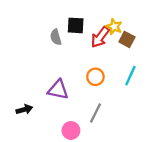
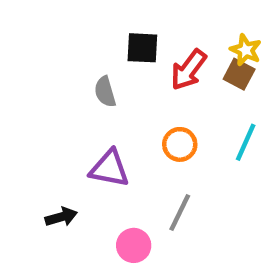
yellow star: (114, 27) -> (246, 50), moved
gray semicircle: (56, 37) -> (105, 92), moved
black arrow: (24, 109) -> (61, 217), moved

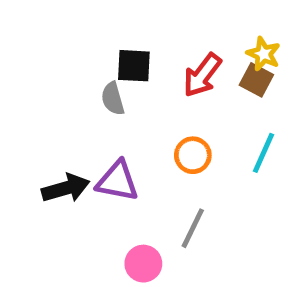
black square: (142, 48) -> (134, 66), moved
black arrow: (61, 217) -> (66, 188), moved, size x1.4

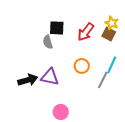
gray line: (193, 228) -> (103, 80), moved

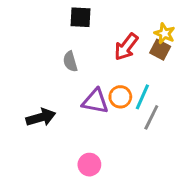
black square: (57, 28) -> (81, 17), moved
cyan line: (112, 65) -> (142, 97), moved
purple triangle: (50, 77) -> (95, 101), moved

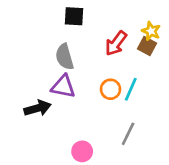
gray semicircle: (70, 61) -> (65, 57), size x1.4
purple triangle: (95, 101) -> (63, 87), moved
gray line: (151, 117) -> (128, 134), moved

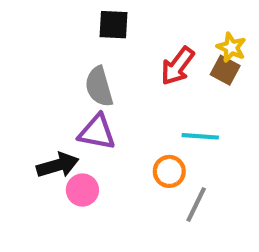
orange circle: (111, 89) -> (169, 171), moved
cyan line: (131, 89) -> (200, 136), turned 70
pink circle: (82, 151) -> (82, 190), moved

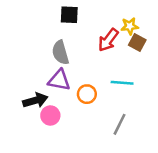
yellow star: (231, 47) -> (130, 26), moved, turned -30
orange circle: (169, 171) -> (87, 94), moved

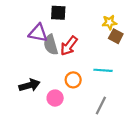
red arrow: (108, 40) -> (69, 46), moved
purple triangle: (59, 80) -> (38, 33), moved
pink circle: (50, 115) -> (55, 98), moved

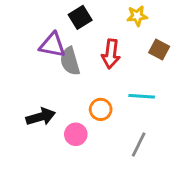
black square: (58, 13) -> (80, 17), turned -35
yellow star: (109, 22) -> (137, 16), moved
red arrow: (69, 46) -> (111, 54), moved, turned -30

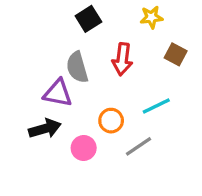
purple triangle: (52, 45) -> (58, 93), moved
cyan line: (142, 96) -> (156, 106), turned -30
gray line: (139, 145) -> (139, 146), moved, turned 30

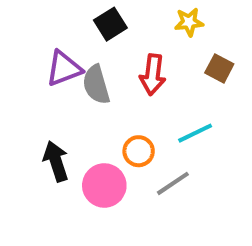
purple triangle: (58, 93) -> (64, 68), moved, turned -32
black arrow: (45, 129) -> (56, 161), turned -92
pink circle: (84, 148) -> (104, 185), size x1.4

